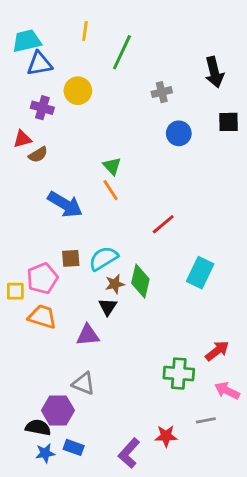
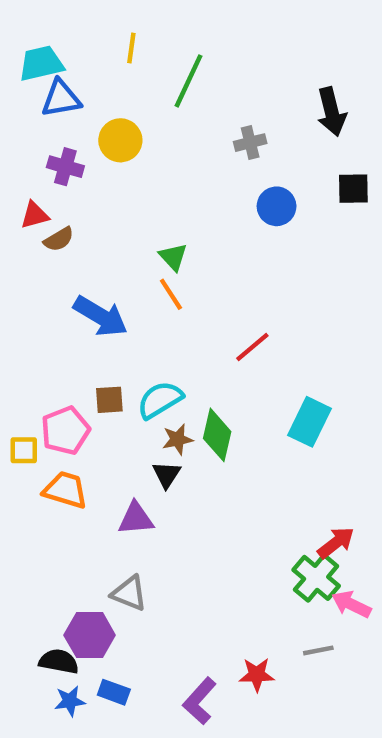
green cross: (179, 374) -> (316, 578), moved, turned 36

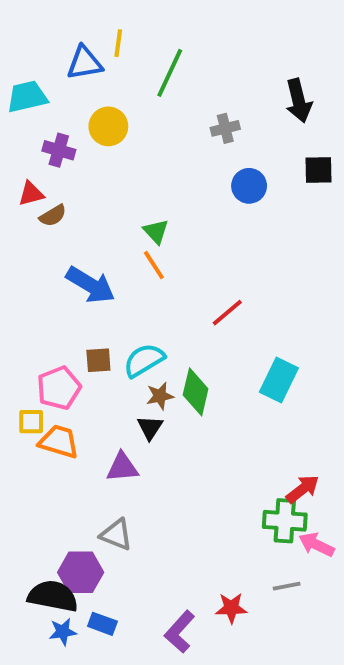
cyan trapezoid: (41, 63) -> (27, 97), moved
blue triangle: (61, 99) -> (85, 63), moved
yellow square: (24, 450) -> (31, 422), moved
green cross: (316, 578) -> (285, 521), turned -36
black semicircle: (59, 661) -> (53, 596), size x1.4

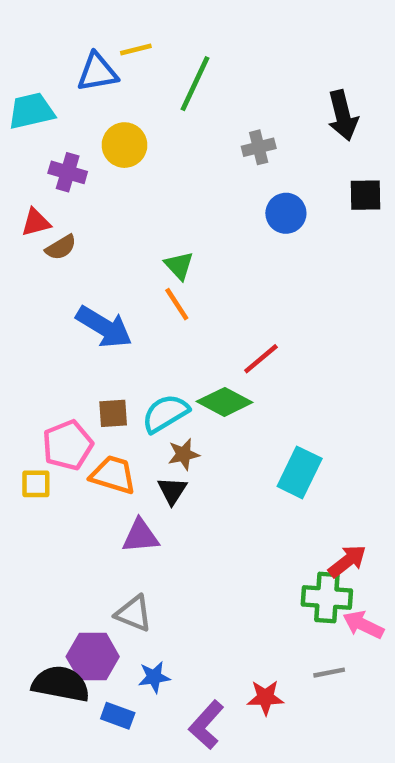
yellow line: (118, 43) -> (136, 50), turned 68
cyan rectangle: (279, 380) -> (300, 472), moved
green diamond: (196, 392) -> (225, 402), moved, turned -75
orange trapezoid: (59, 441) -> (113, 475), moved
blue star: (63, 632) -> (154, 677), moved

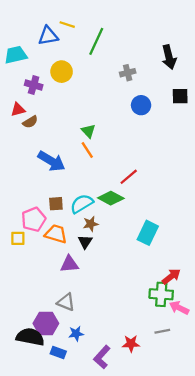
yellow line: (136, 50) -> (67, 25), turned 32

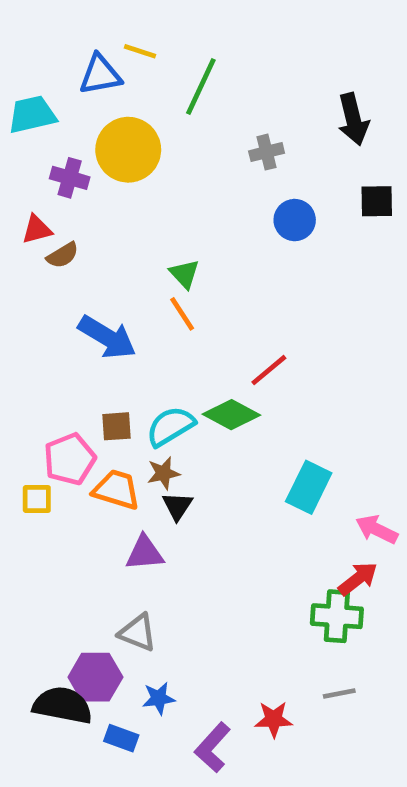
yellow circle: (62, 72) -> (128, 150), size x1.4
brown star: (91, 224) -> (163, 473), moved
pink arrow: (179, 308) -> (377, 529), moved

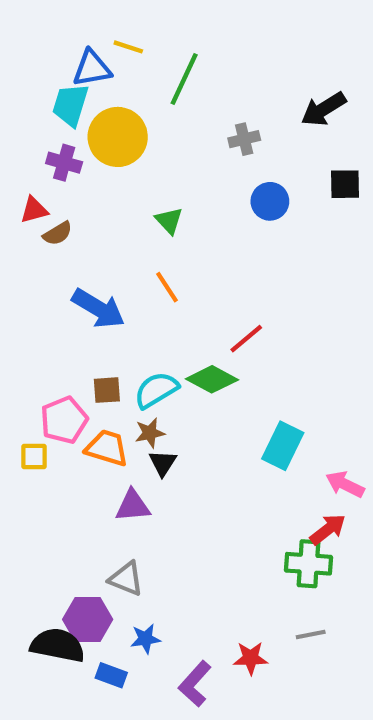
cyan trapezoid: (32, 115) -> (70, 105), moved, turned -60
black arrow: (353, 119) -> (324, 109), turned 72
green triangle: (184, 274) -> (169, 221), moved

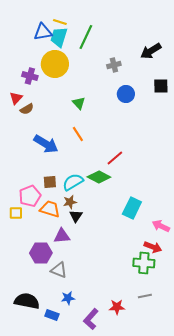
cyan trapezoid: (70, 105) -> (59, 37), moved
red triangle: (34, 210) -> (16, 98), turned -32
red arrow: (328, 529) -> (153, 247), turned 60
purple hexagon: (88, 619) -> (41, 253), moved

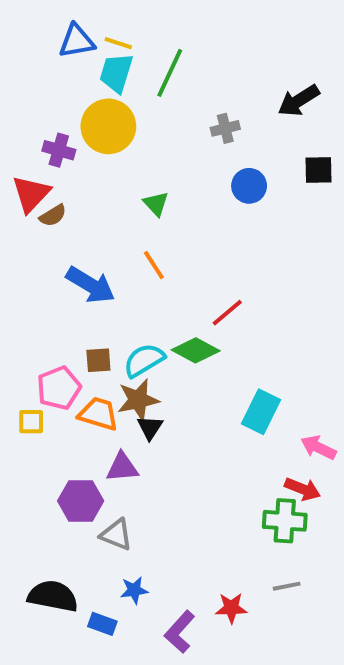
blue triangle: (43, 32) -> (77, 41), moved
red triangle: (16, 98) -> (31, 194), size x1.5
brown star: (70, 202) -> (138, 400), size x1.5

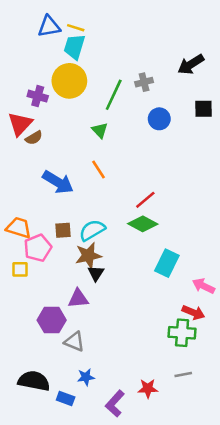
green line: (170, 73) -> (114, 95), moved
green diamond: (196, 350) -> (143, 224), moved
orange trapezoid: (98, 414) -> (19, 228), moved

